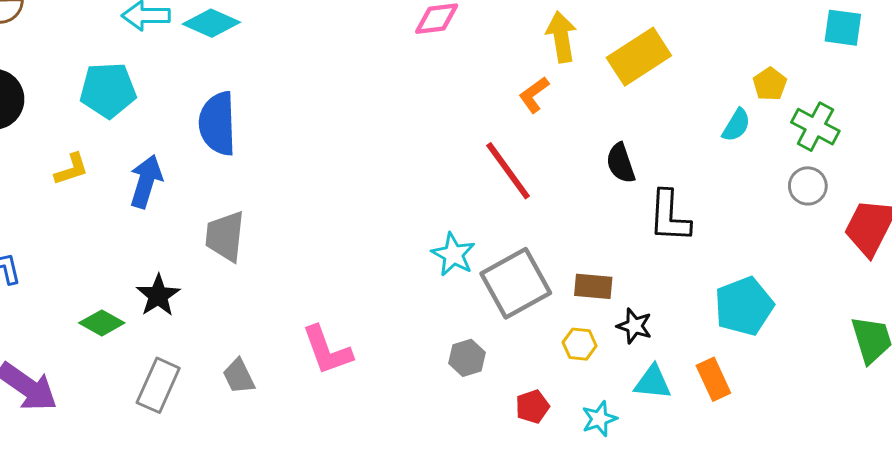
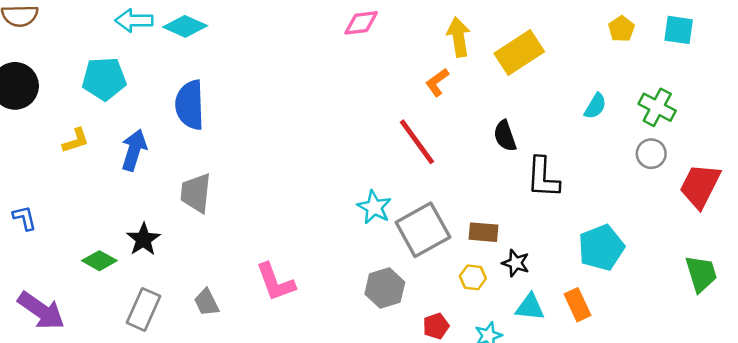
yellow pentagon: (770, 84) -> (621, 29), moved
gray hexagon: (467, 358) -> (385, 288), size x1.4

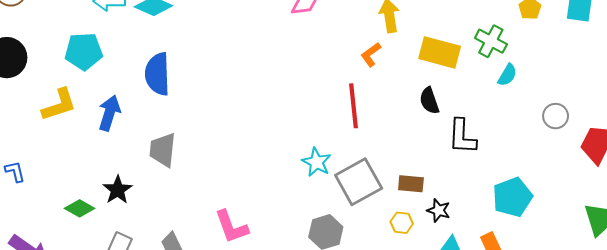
yellow rectangle: (519, 53) -> (440, 52), moved, turned 48
green cross: (657, 107) -> (491, 41), moved
yellow L-shape: (76, 141) -> (59, 105), size x1.5
red line: (417, 142) -> (353, 106), turned 30

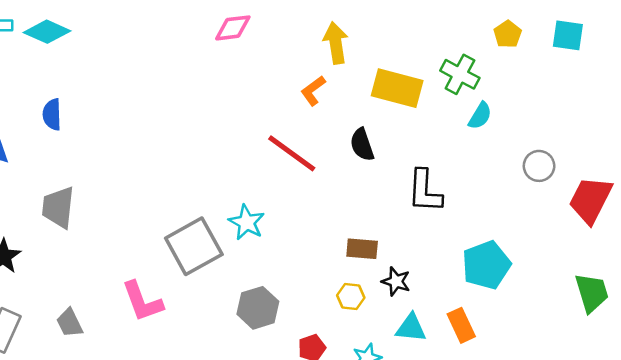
blue semicircle: (158, 74) -> (52, 114), size x0.6
black semicircle: (429, 101) -> (362, 145), moved
red line: (353, 106) -> (292, 153), turned -48
gray square: (359, 182) -> (194, 246), moved

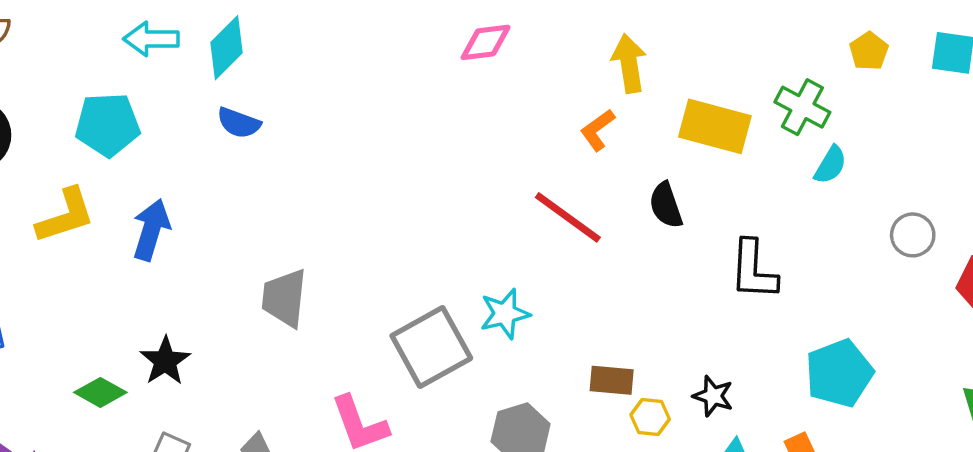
cyan diamond: (47, 32) -> (226, 48), turned -69
blue semicircle: (52, 114) -> (239, 123), moved, turned -68
gray trapezoid: (58, 207) -> (284, 298), moved
cyan star: (247, 222) -> (505, 314), turned 30
brown rectangle: (362, 249) -> (612, 380), moved

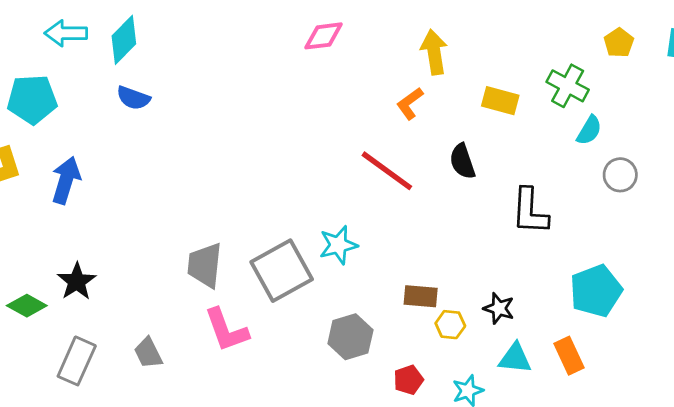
yellow rectangle: (715, 126) -> (500, 101), size x0.7
gray circle: (913, 235) -> (620, 175), moved
gray trapezoid: (284, 298) -> (205, 265), moved

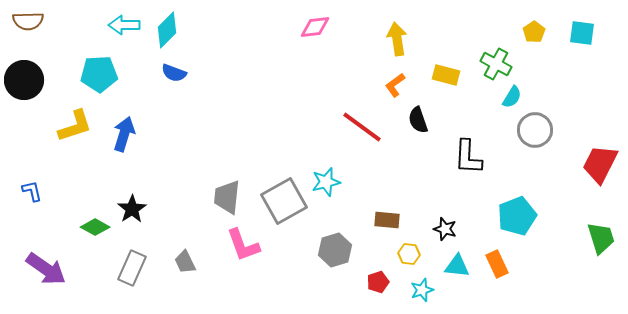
orange L-shape: (410, 103) -> (395, 85), moved
gray circle: (620, 175) -> (535, 130), size x1.4
yellow hexagon: (450, 325) -> (409, 254), moved

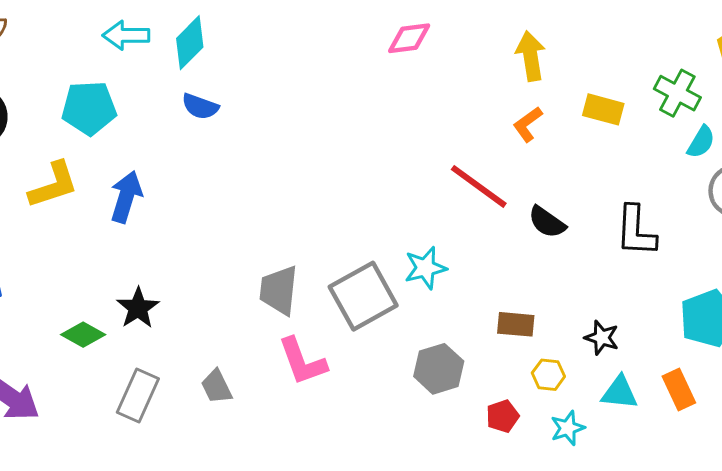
black semicircle: (418, 120) -> (547, 222), moved, turned -36

